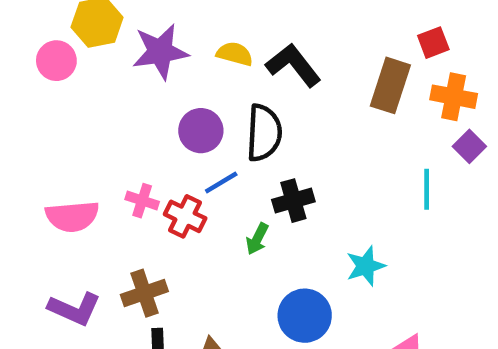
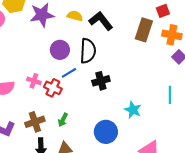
cyan line: (427, 189) -> (170, 95), moved
green arrow: (257, 239) -> (63, 120), moved
cyan star: (366, 266) -> (133, 110), turned -30

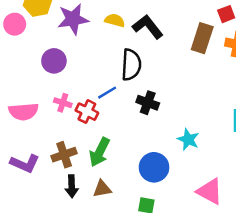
purple circle: (60, 50) -> (54, 61), moved
black cross: (101, 81) -> (148, 103), turned 36
green arrow: (63, 120) -> (100, 152), size x1.6

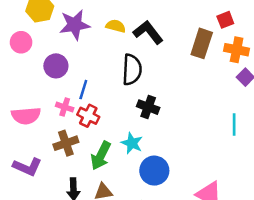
pink circle: (15, 24) -> (21, 42), moved
blue line: (107, 93) -> (83, 90), moved, turned -42
cyan star: (188, 139) -> (132, 143), moved
brown cross: (64, 155) -> (66, 143), moved

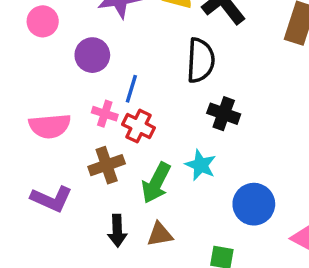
blue circle: (154, 171) -> (254, 204), moved

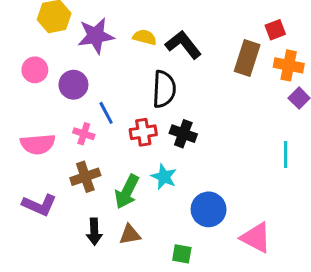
pink circle: (43, 21) -> (35, 70), moved
blue line: (131, 89) -> (106, 113), turned -45
red cross: (138, 126) -> (143, 132), moved, turned -35

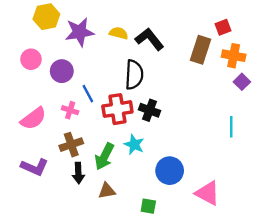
red cross: (143, 132) -> (117, 109), size x1.4
pink semicircle: (38, 144) -> (33, 118), turned -32
black arrow: (94, 232) -> (78, 173), moved

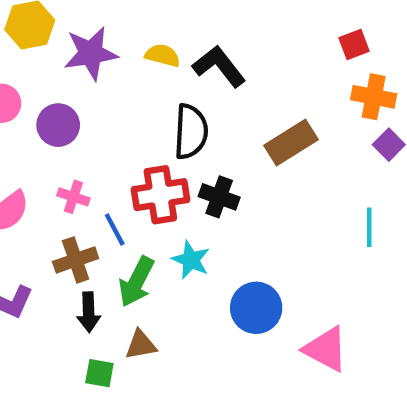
brown rectangle: (200, 50) -> (291, 142), moved, turned 40
blue line: (88, 94) -> (115, 229), moved
green square: (148, 206) -> (99, 373), moved

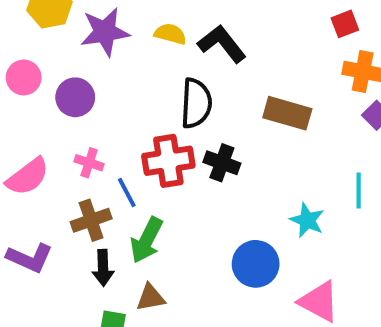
brown rectangle: (291, 142) -> (287, 113), turned 48
cyan star: (191, 260) -> (307, 220), moved

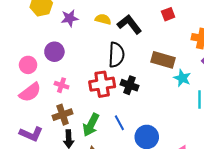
red square: (345, 24) -> (168, 14), moved
purple star: (105, 32) -> (70, 18), size x0.7
pink circle: (24, 77) -> (28, 65), moved
blue line: (127, 192) -> (119, 123), moved
cyan star: (307, 220) -> (182, 78), moved

